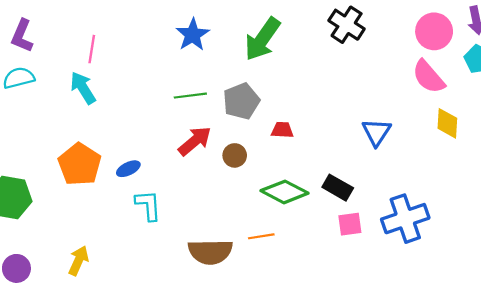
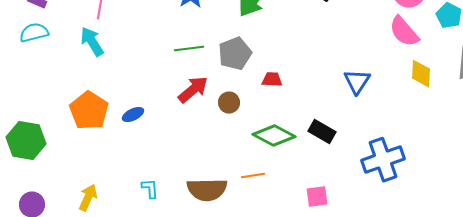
cyan L-shape: (148, 205) -> (150, 189), moved, size x0.7
pink square: (350, 224) -> (317, 197), moved

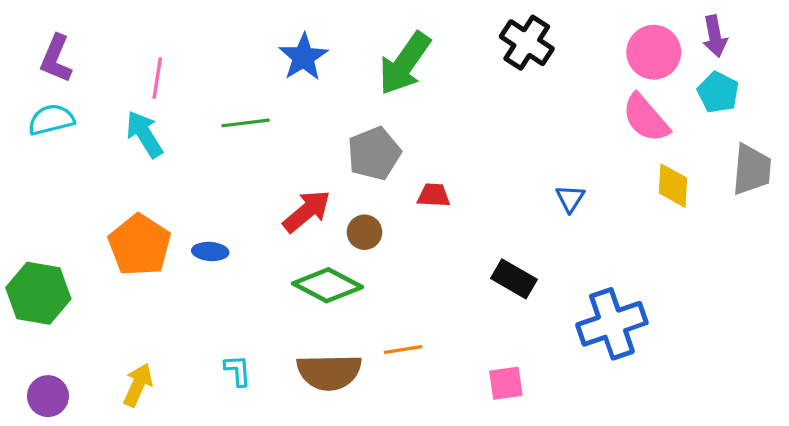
green line: (189, 49) -> (246, 123), moved
blue triangle: (357, 82) -> (570, 198), size x0.7
blue ellipse: (133, 115) -> (210, 251), turned 30
green diamond: (274, 136) -> (328, 285), moved

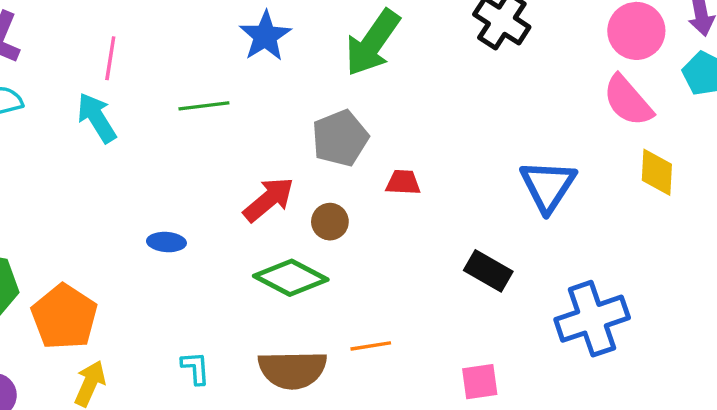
blue triangle: (570, 198) -> (548, 186), size x1.8
orange pentagon: (140, 245) -> (64, 317), moved

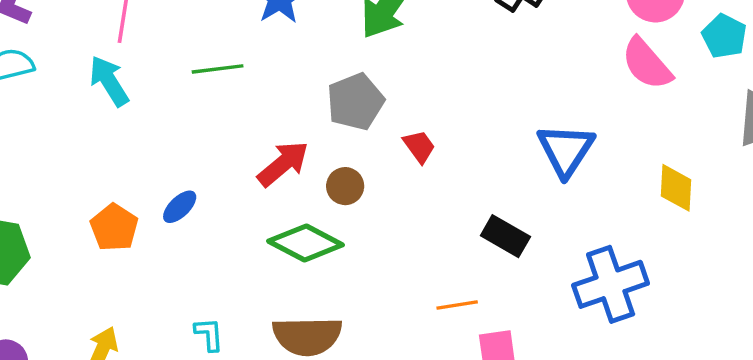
yellow diamond: (657, 172) -> (676, 188), moved
red trapezoid: (403, 182) -> (419, 146), turned 51
blue ellipse: (166, 242) -> (180, 207), turned -48
orange pentagon: (64, 317) -> (114, 227), moved, size x0.7
orange line: (371, 346) -> (457, 305), moved

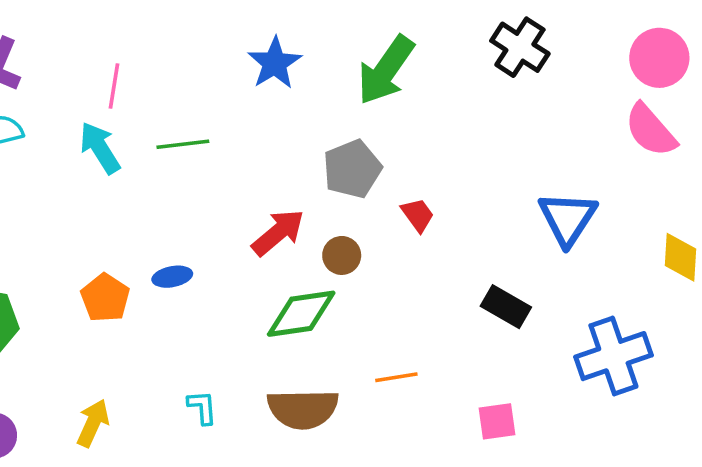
green line: (218, 69) -> (183, 144), moved
blue ellipse: (180, 207) -> (172, 277), turned 33
green diamond: (305, 243) -> (301, 314), turned -36
orange line: (457, 305) -> (396, 377), moved

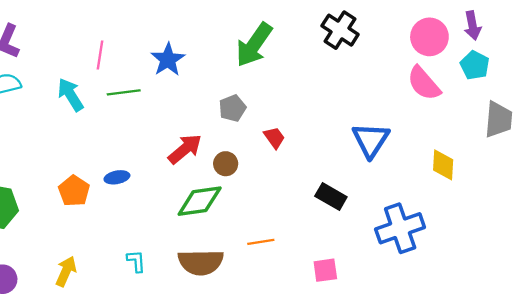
blue star: (275, 63) -> (168, 60), moved
pink line: (114, 86) -> (100, 55), moved
gray pentagon: (352, 169) -> (232, 108), size x0.7

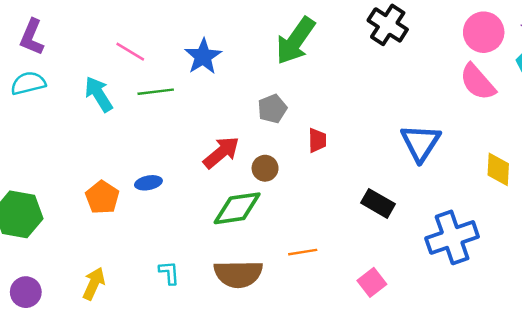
pink line: (100, 55) -> (130, 52), turned -68
red trapezoid: (274, 138) -> (317, 140), turned 35
pink square: (325, 270) -> (372, 282), turned -30

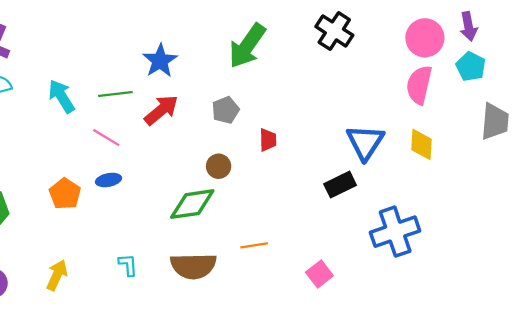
pink line: (130, 52) -> (106, 138), moved
pink semicircle: (478, 82) -> (419, 85), turned 54
red arrow: (221, 152) -> (161, 110), moved
yellow diamond: (498, 169) -> (421, 144), moved
black rectangle: (378, 203) -> (340, 185), moved, turned -56

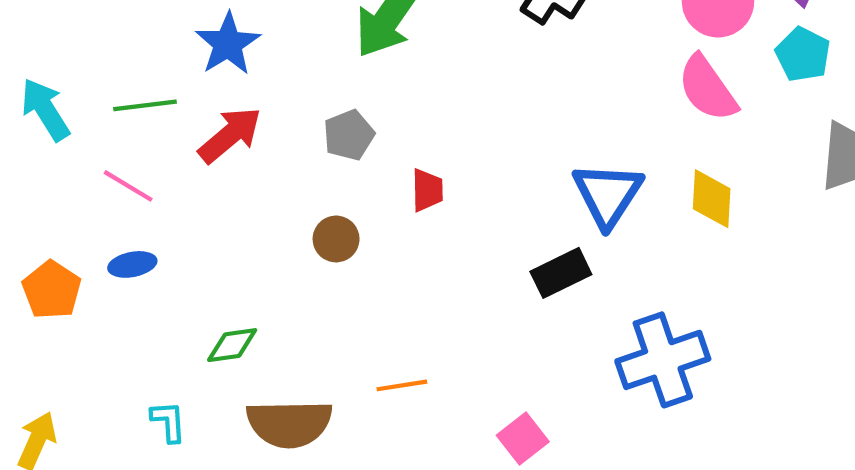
pink semicircle: (419, 85) -> (707, 88), turned -48
green diamond: (192, 204) -> (232, 345), moved, size x0.6

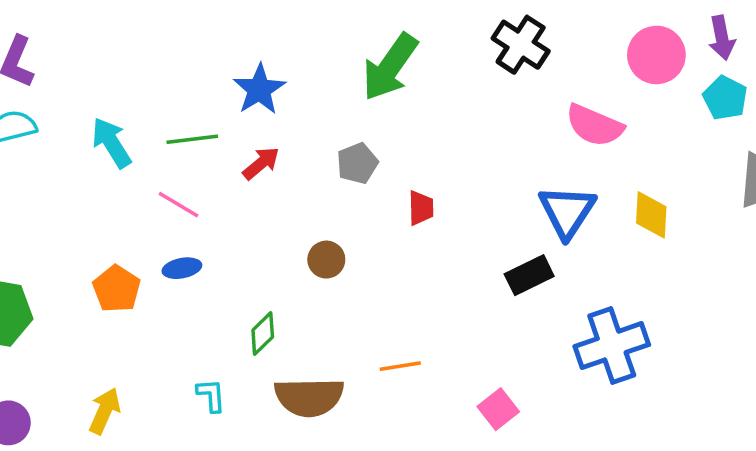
pink semicircle: (707, 88) -> (595, 125), moved, turned -32
red arrow: (230, 135) -> (261, 163), size x0.7
brown circle: (336, 239) -> (326, 260), moved
green diamond: (232, 345) -> (263, 333), turned -36

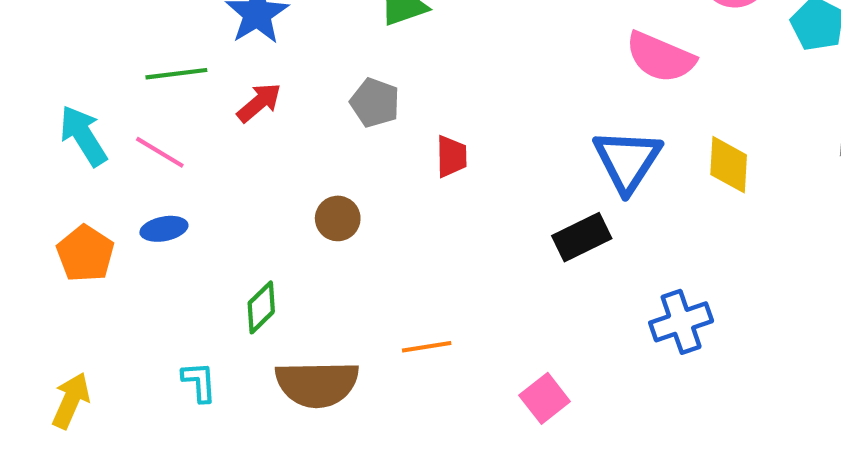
cyan arrow: (111, 143) -> (83, 136), moved
gray pentagon: (357, 163) -> (375, 103), turned -30
blue cross: (612, 346) -> (681, 322), size x0.7

